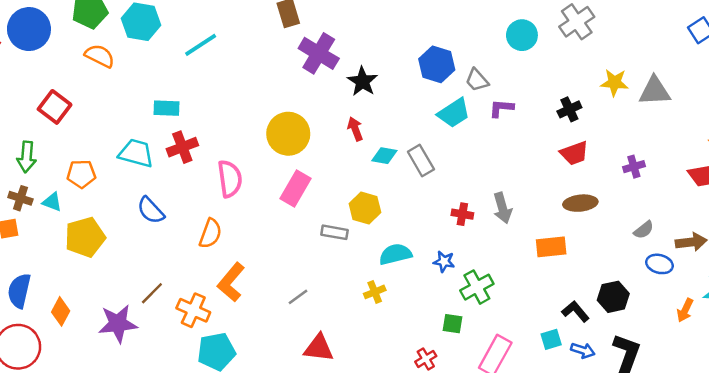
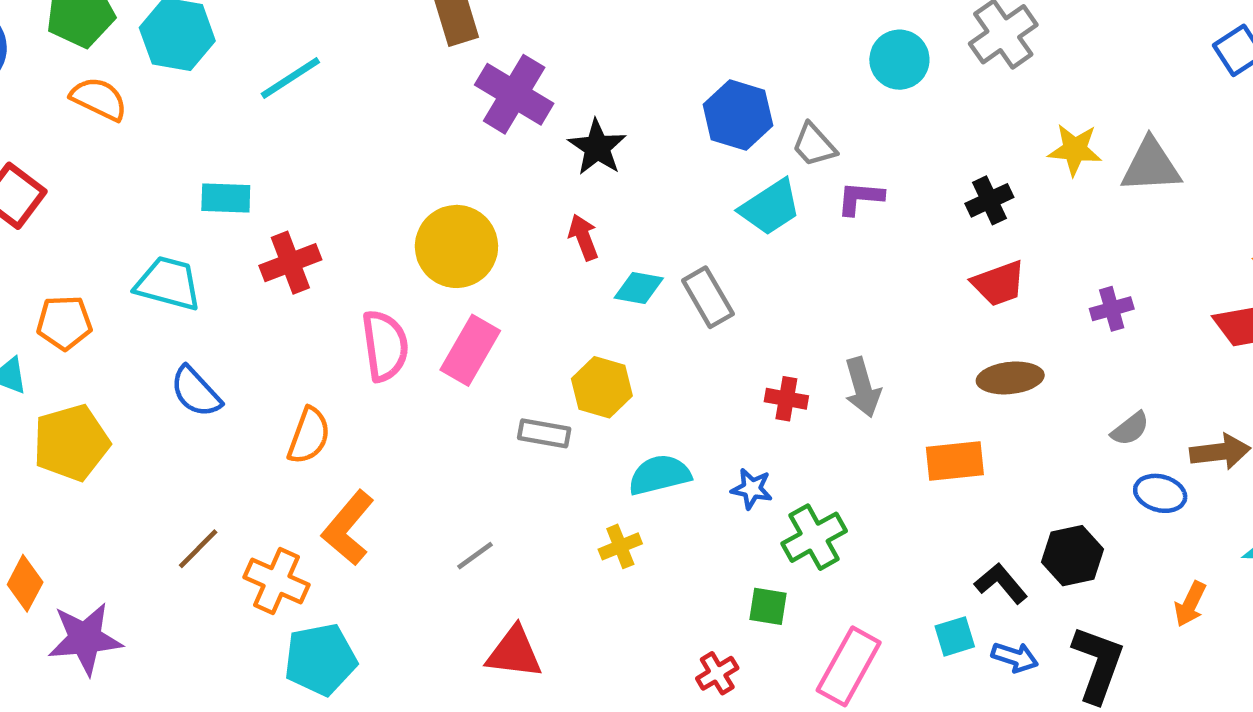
red cross: (182, 147) -> (290, 263), moved
pink semicircle: (230, 179) -> (385, 346), moved
orange arrow: (685, 310) -> (1190, 604), moved
purple star: (118, 324) -> (85, 639), moved

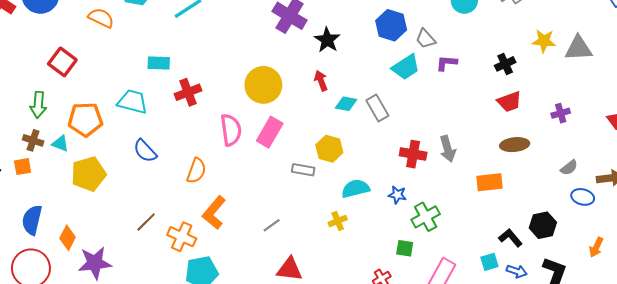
orange pentagon: (64, 323) -> (85, 119), size x1.4
red cross: (786, 399) -> (413, 154), size x1.4

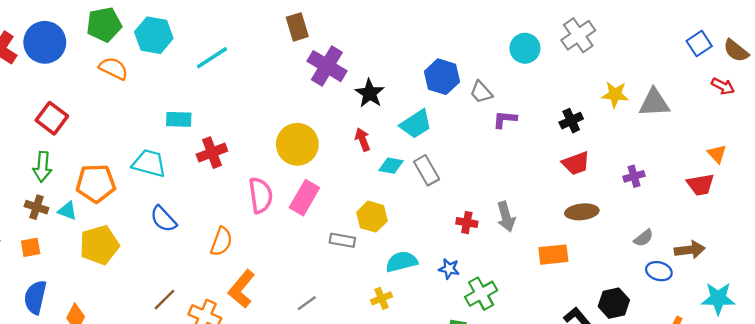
red square: (62, 62) -> (52, 118), moved
cyan trapezoid: (406, 67) -> (416, 124), moved
red cross: (413, 154) -> (467, 223), size x0.7
orange square: (23, 167) -> (31, 247), moved

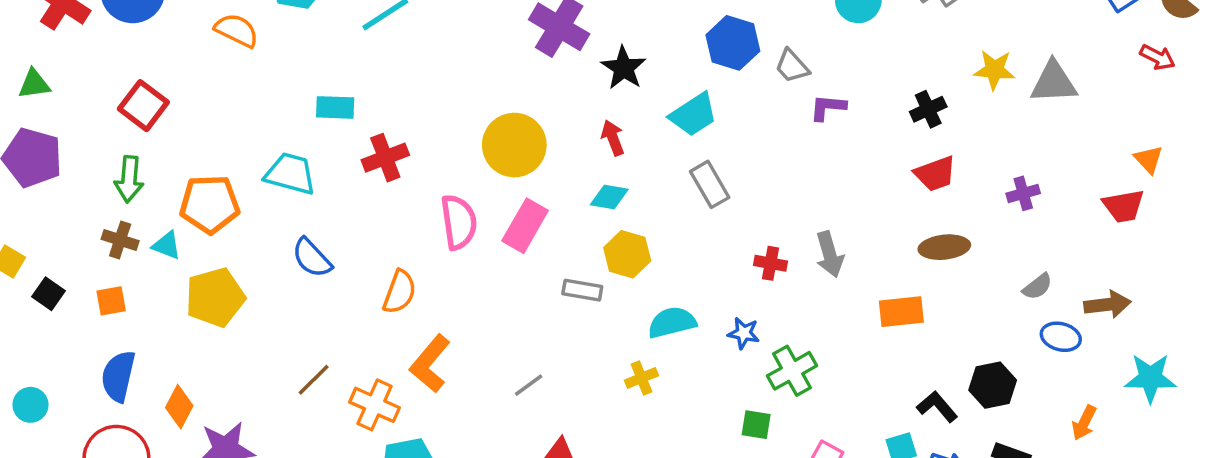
cyan diamond: (391, 166) -> (609, 197), moved

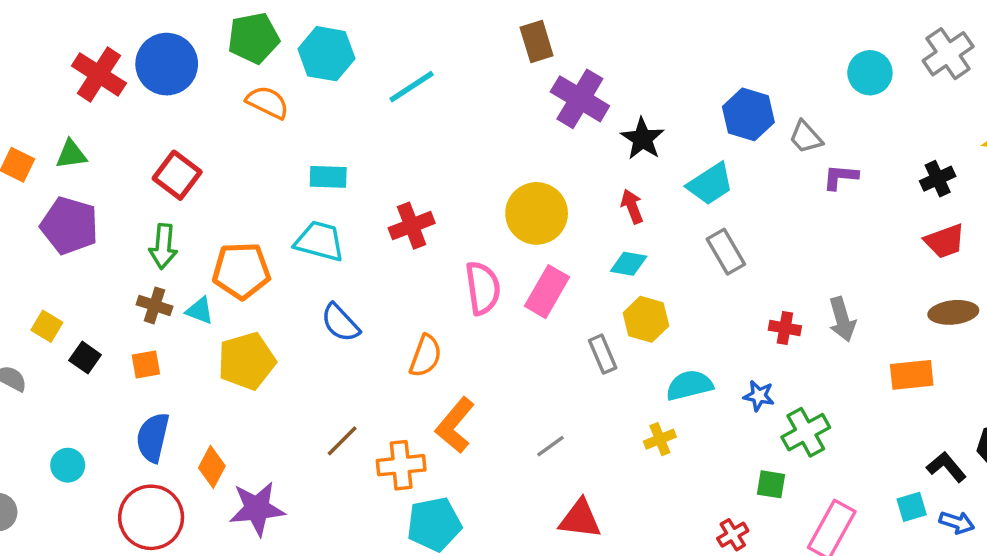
cyan rectangle: (335, 107) -> (328, 177), moved
gray rectangle: (582, 290) -> (603, 354), turned 57
orange cross: (375, 405) -> (401, 465), turned -30

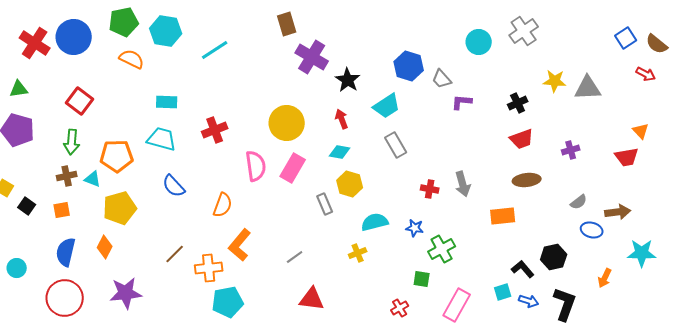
brown cross: (155, 305) -> (67, 176), turned -30
orange diamond: (212, 467) -> (105, 247), moved

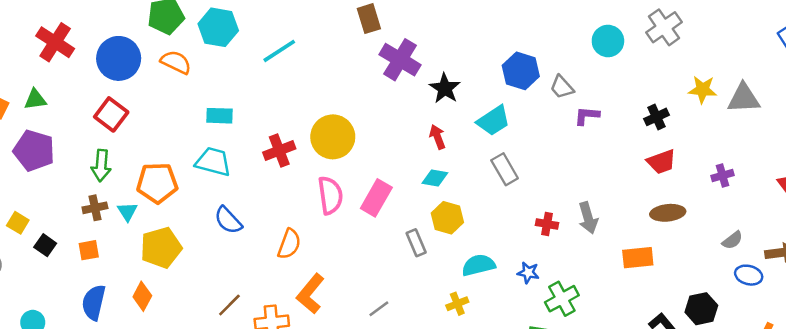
blue circle: (74, 37) -> (119, 58), moved
yellow circle: (287, 123) -> (333, 137), moved
cyan triangle: (93, 179) -> (127, 212), turned 36

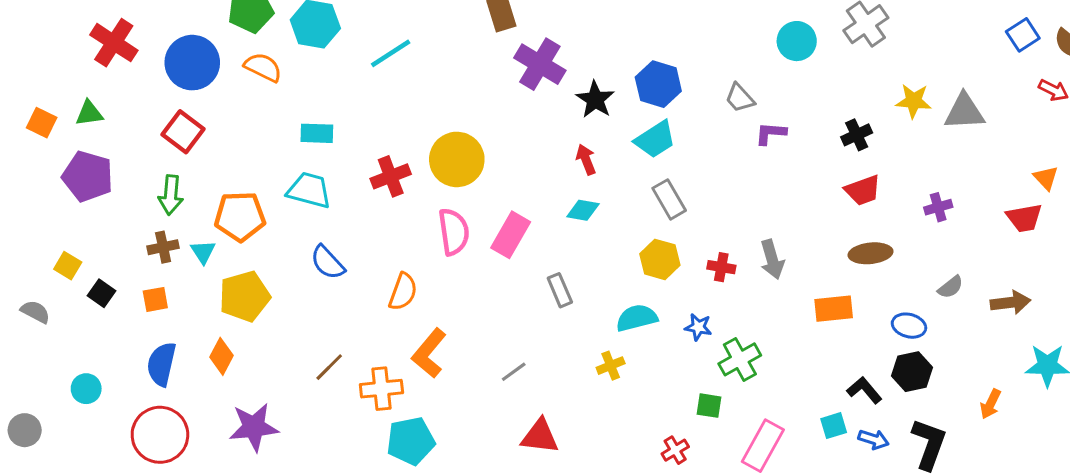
blue hexagon: (521, 71) -> (658, 84), moved
yellow hexagon: (447, 218) -> (660, 259), moved
blue ellipse: (749, 275) -> (909, 326), moved

